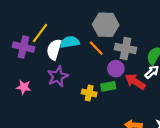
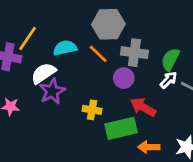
white semicircle: (54, 50) -> (43, 73), moved, turned 42
red arrow: (135, 82) -> (143, 107), moved
green rectangle: (108, 86) -> (121, 128), moved, size x1.6

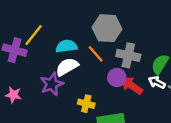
white semicircle: (43, 73) -> (67, 67), moved
white arrow: (169, 80) -> (157, 82), turned -112
red arrow: (143, 107) -> (132, 85), moved

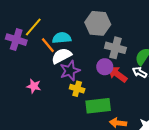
orange line: (96, 54) -> (48, 45), moved
purple star: (52, 84) -> (70, 71), moved
pink star: (13, 95) -> (34, 86), moved

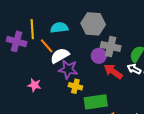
yellow line: (33, 27) -> (32, 29), turned -42
cyan semicircle: (62, 38) -> (59, 28), moved
purple circle: (105, 67) -> (99, 56), moved
purple star: (70, 71) -> (68, 69), turned 30

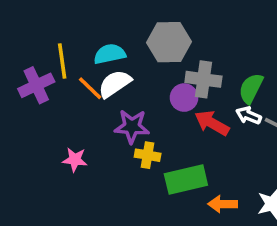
purple cross: (17, 41) -> (36, 85), turned -36
white semicircle: (60, 56) -> (115, 84), moved

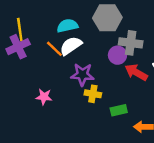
yellow line: (62, 61) -> (20, 30), moved
green rectangle: (186, 179) -> (119, 110), size x0.6

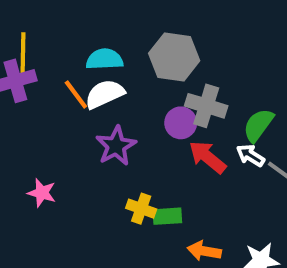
purple star: (82, 75) -> (116, 146), turned 30
yellow cross: (93, 94) -> (141, 209), moved
pink star: (44, 97) -> (42, 193), moved

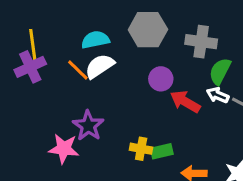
gray cross: (206, 106) -> (201, 42), moved
purple star: (116, 146) -> (88, 126), moved
pink star: (42, 193) -> (64, 149), size x1.4

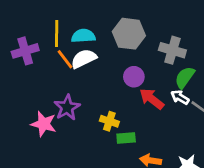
yellow line: (33, 45) -> (57, 33), moved
yellow cross: (141, 149) -> (109, 121), moved

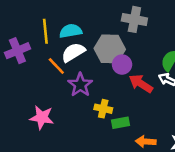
gray hexagon: (129, 34) -> (110, 49), moved
gray cross: (172, 50) -> (134, 19), moved
orange line: (65, 59) -> (56, 66), moved
purple star: (67, 108) -> (80, 85), moved

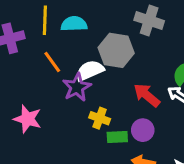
white semicircle: (73, 52) -> (90, 71), moved
purple circle: (122, 65) -> (143, 130), moved

